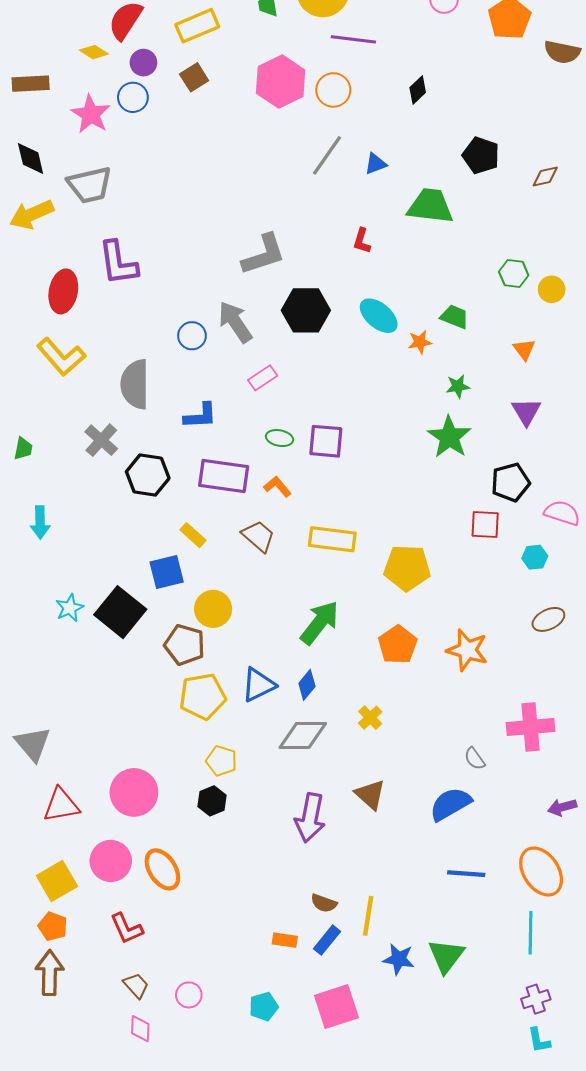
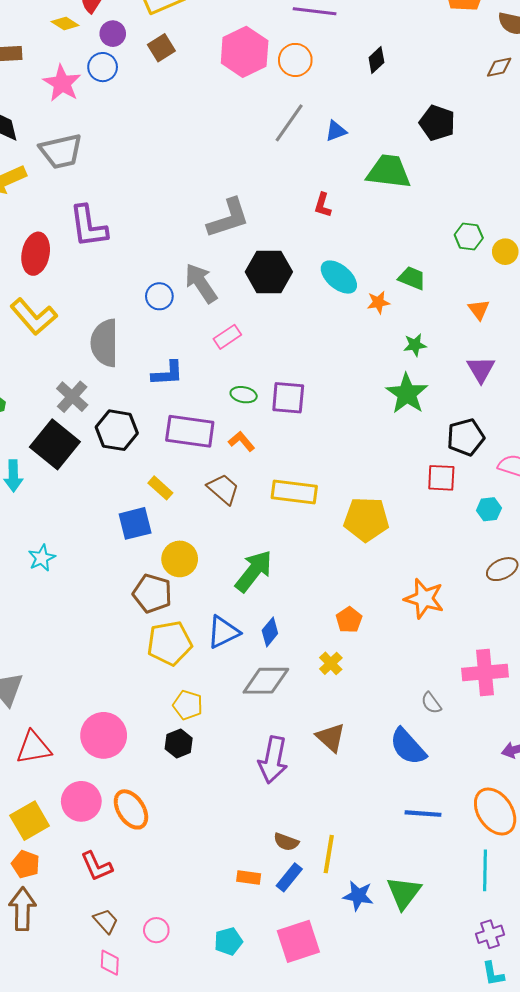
brown diamond: (545, 176) -> (499, 67), moved
black square: (120, 612) -> (55, 444), moved
green arrow: (320, 623) -> (254, 571), moved
orange pentagon: (398, 645) -> (349, 620), moved, size x0.7
blue semicircle: (450, 804) -> (408, 747), turned -102

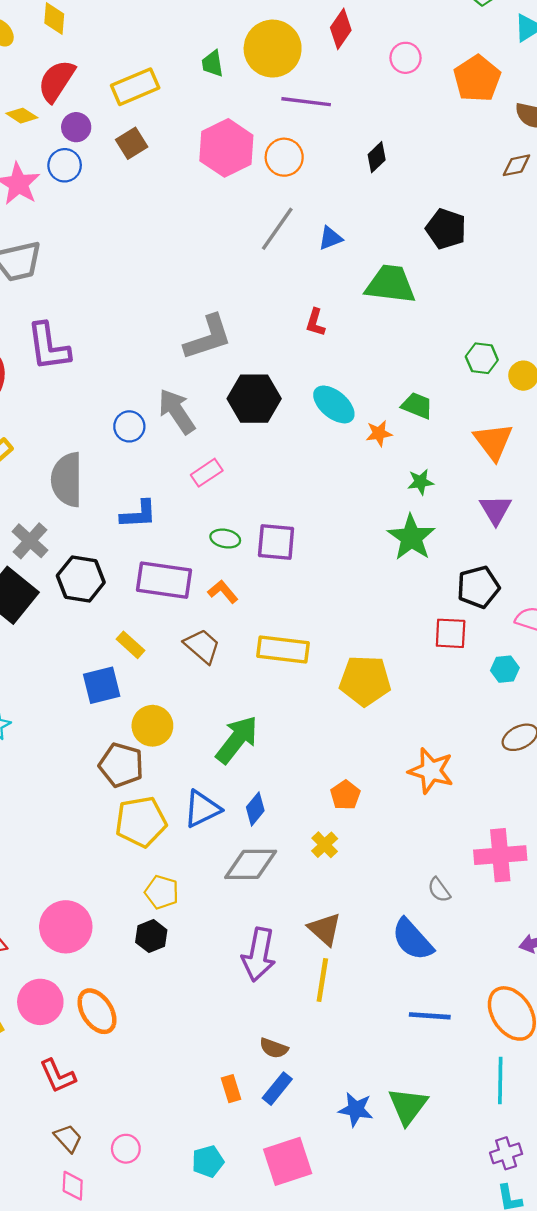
orange triangle: (479, 309) -> (493, 441), size x1.6
yellow line: (329, 854) -> (322, 980), moved
orange rectangle: (249, 877) -> (231, 1089), turned 65

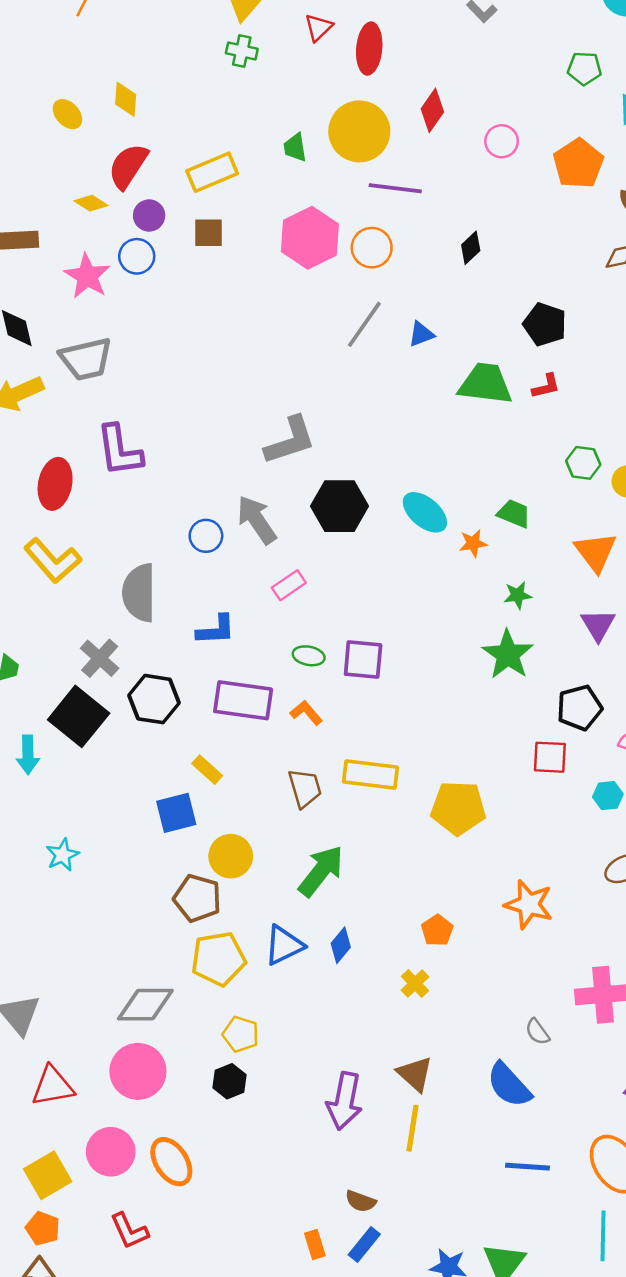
brown square: (132, 143) -> (208, 233), turned 32
red L-shape: (315, 322) -> (546, 386), moved, turned -120
brown trapezoid: (202, 646) -> (305, 788), moved, turned 33
gray diamond: (251, 864) -> (145, 1005), moved

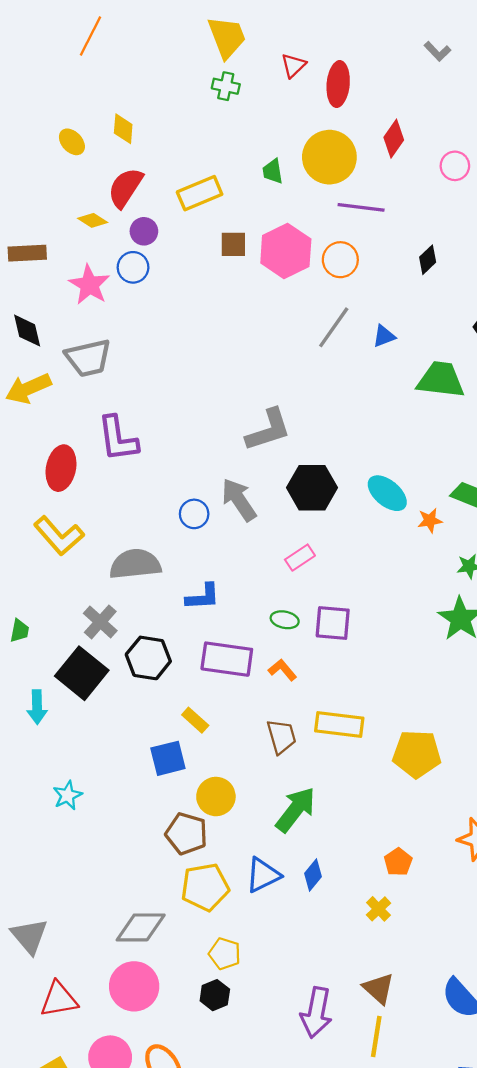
brown square: (208, 233) -> (233, 244), moved
pink rectangle: (289, 585) -> (300, 558), moved
gray semicircle: (139, 593) -> (135, 564), turned 84

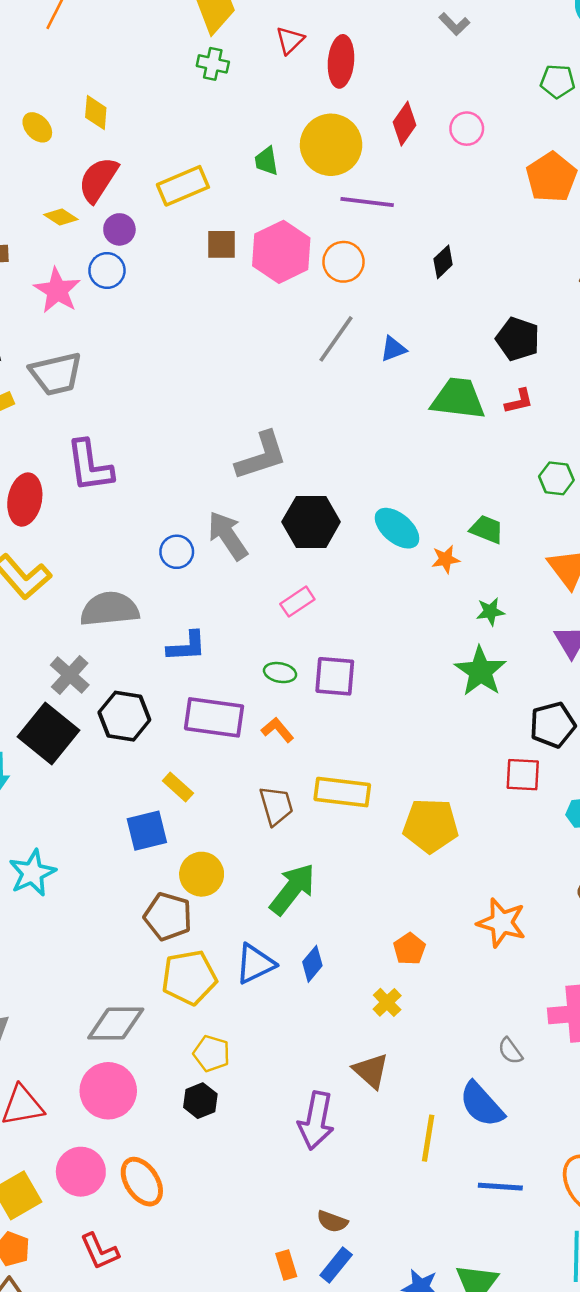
pink circle: (455, 166) -> (467, 129), moved
cyan star: (68, 795) -> (32, 873), size x1.4
brown triangle: (379, 989) -> (371, 1071), moved
yellow line: (376, 1037) -> (428, 1138), moved

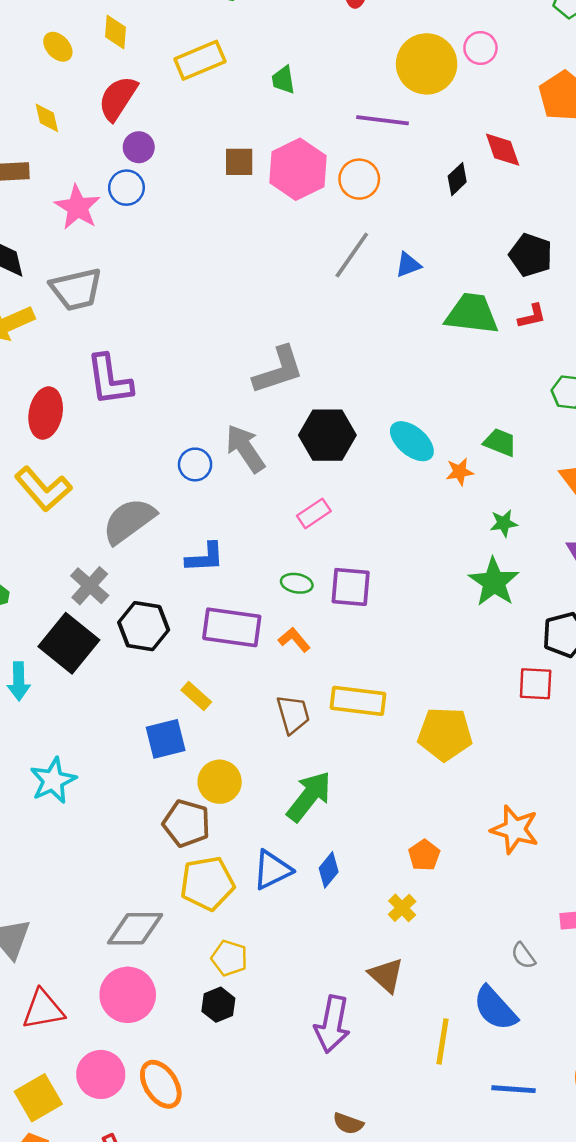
red diamond: (404, 124) -> (503, 150), moved, turned -54
yellow circle: (331, 145) -> (427, 64), moved
yellow rectangle: (183, 186) -> (200, 60), moved
yellow diamond: (61, 217) -> (47, 118), moved, turned 44
gray semicircle: (109, 609) -> (129, 521), turned -30

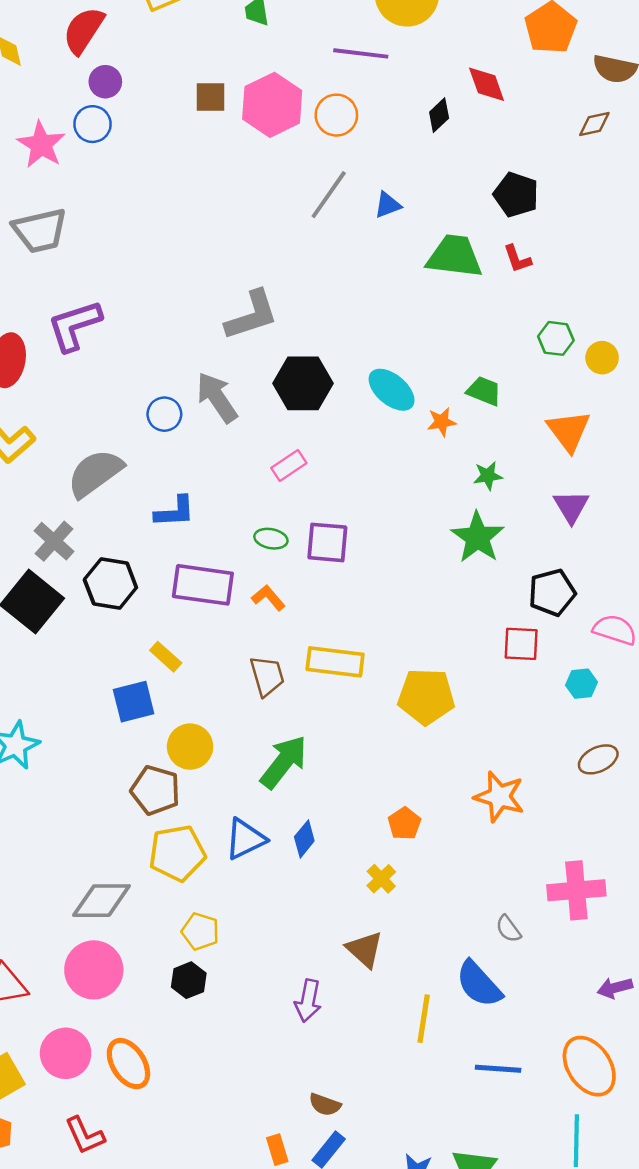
red L-shape: (532, 316) -> (517, 259), turned 84
purple L-shape: (109, 380) -> (75, 326), turned 80
purple arrow: (332, 1024) -> (308, 1001), size x0.7

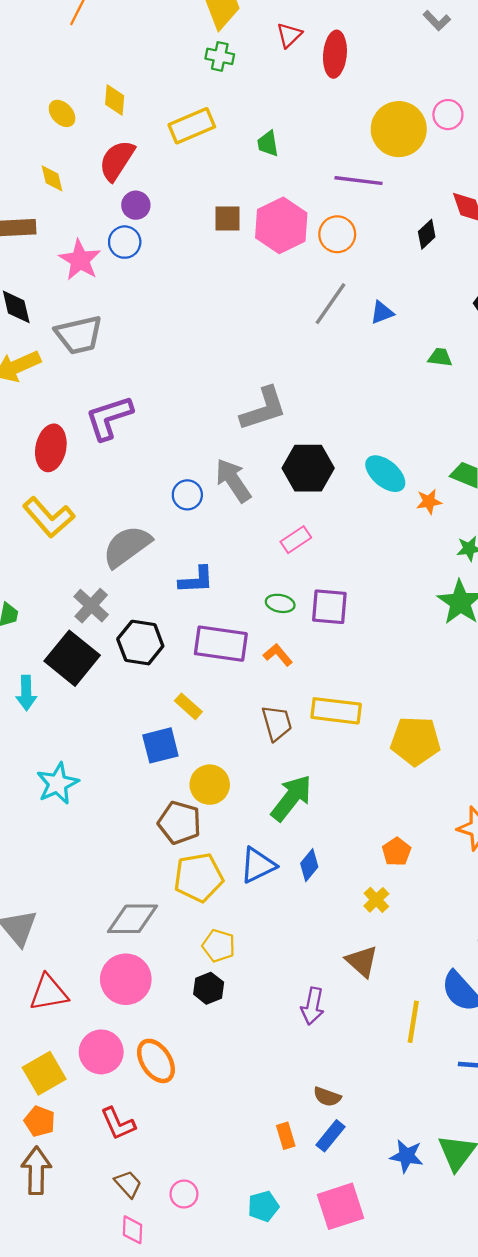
green trapezoid: (454, 256) -> (440, 357), size x0.5

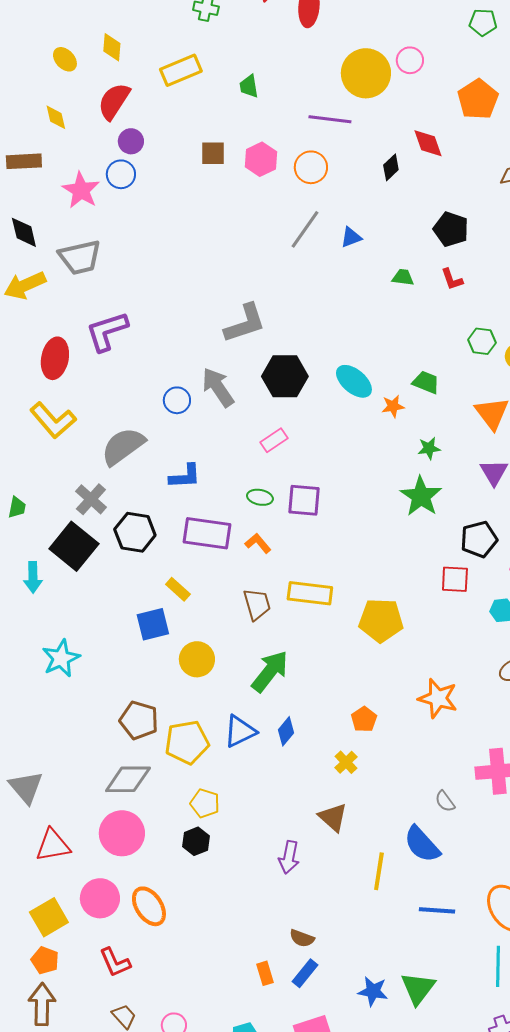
pink hexagon: (281, 225) -> (261, 159), size x0.7
brown pentagon: (179, 823) -> (139, 720), moved

